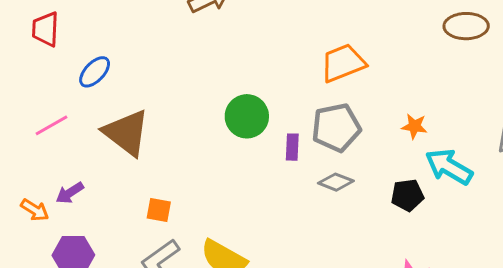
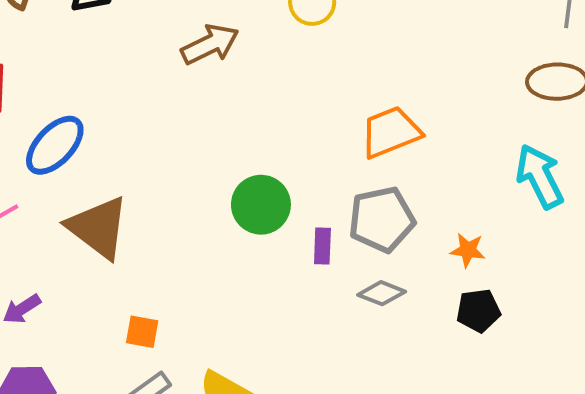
blue ellipse: (95, 72) -> (55, 145), size x1.4
orange star: (414, 126) -> (468, 250), moved
cyan arrow: (449, 167) -> (540, 176), moved, turned 33

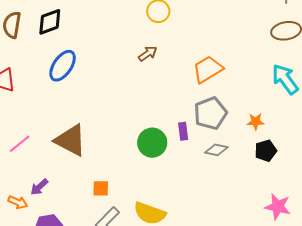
brown arrow: (210, 44) -> (148, 54), moved, size x0.7
blue ellipse: (55, 145) -> (63, 66), moved
green circle: (261, 205) -> (152, 143), moved

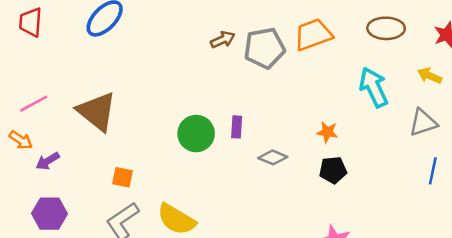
brown arrow: (148, 54) -> (223, 40), moved
orange trapezoid: (208, 69) -> (313, 35), moved
gray pentagon: (210, 113) -> (264, 48), moved
orange arrow: (18, 202) -> (21, 140), moved

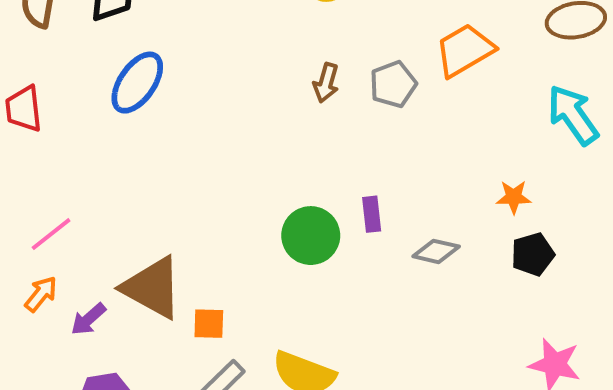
brown arrow: (223, 40) -> (326, 83), turned 140
gray pentagon: (264, 48) -> (393, 84), size x0.7
brown triangle: (97, 111) -> (152, 288), moved
orange arrow: (21, 140) -> (41, 294), turned -75

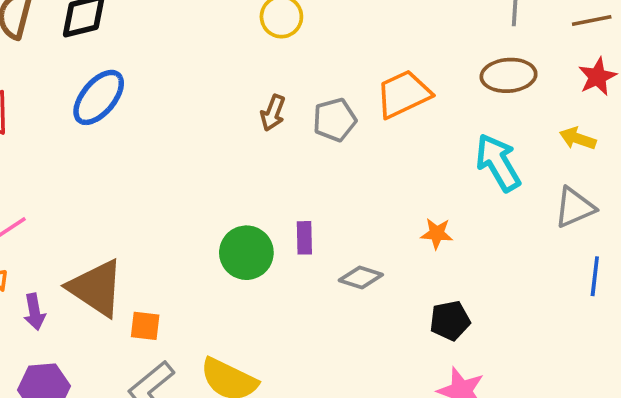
black pentagon: (533, 254) -> (450, 321), moved
purple arrow: (88, 319) -> (34, 312), turned -64

